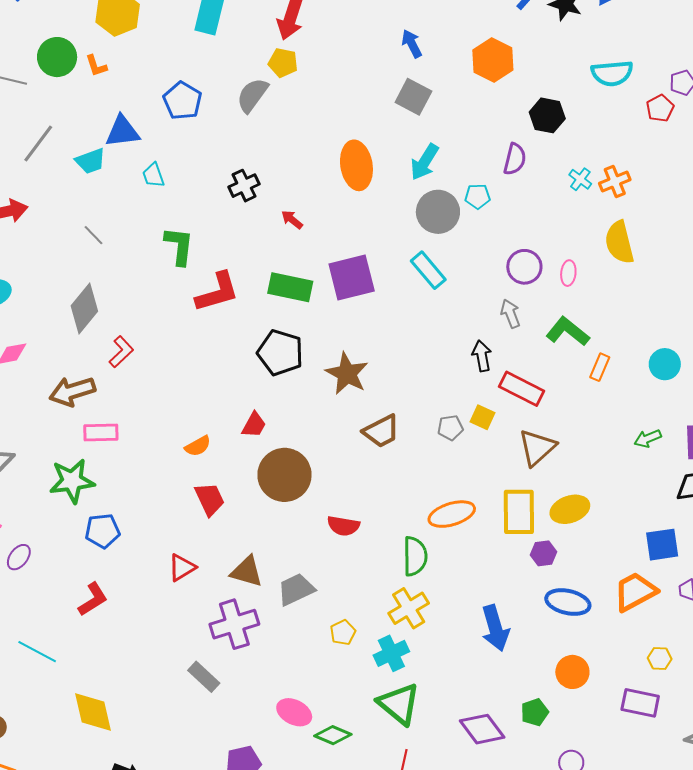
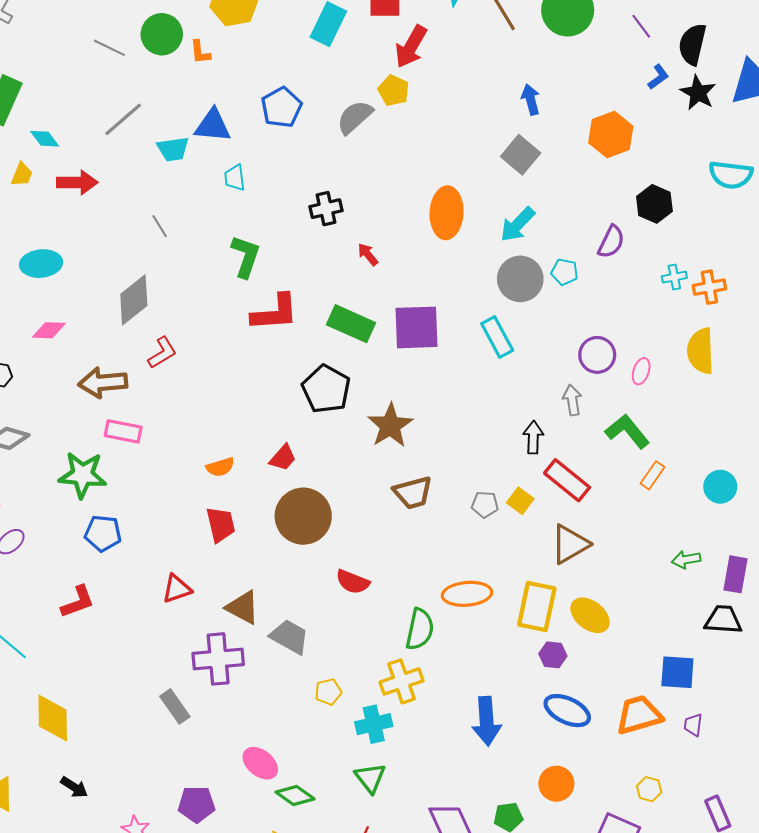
cyan cross: (580, 179) -> (674, 277), turned 30
yellow ellipse: (570, 509) -> (590, 615), turned 45
gray trapezoid: (296, 589) -> (289, 637), turned 42
green triangle: (399, 704) -> (370, 778), size x0.7

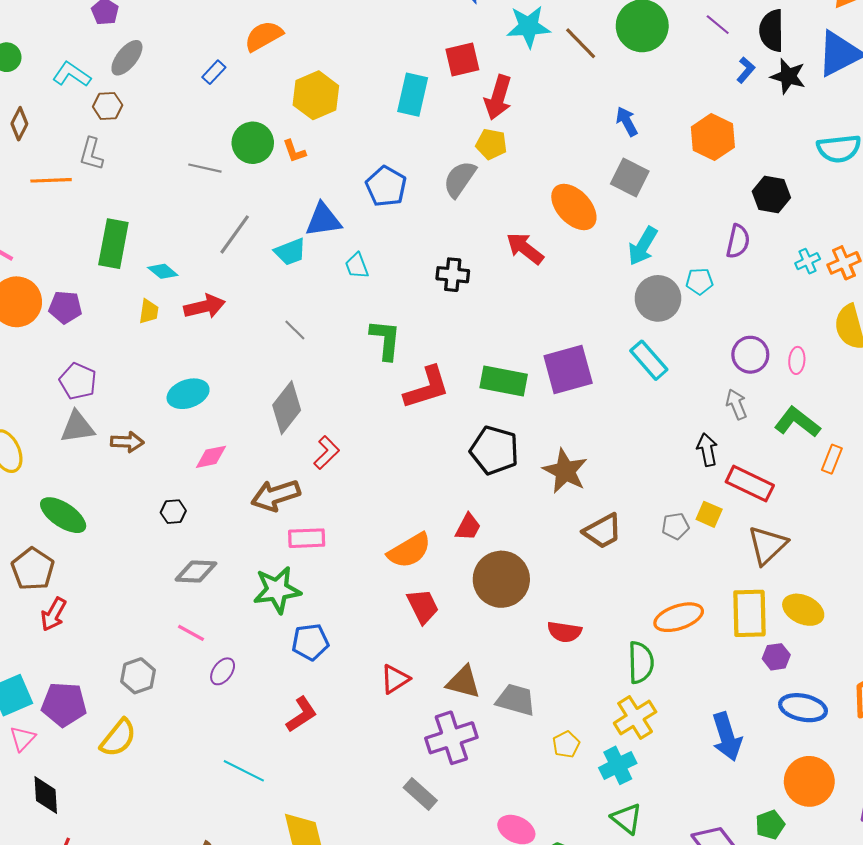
black cross: (326, 209) -> (453, 275), turned 32
orange ellipse: (447, 213) -> (574, 207), moved, turned -33
red arrow: (368, 254) -> (525, 248), moved, size x1.6
orange semicircle: (220, 467) -> (409, 551), size x1.6
orange circle: (556, 784) -> (809, 781), size x1.4

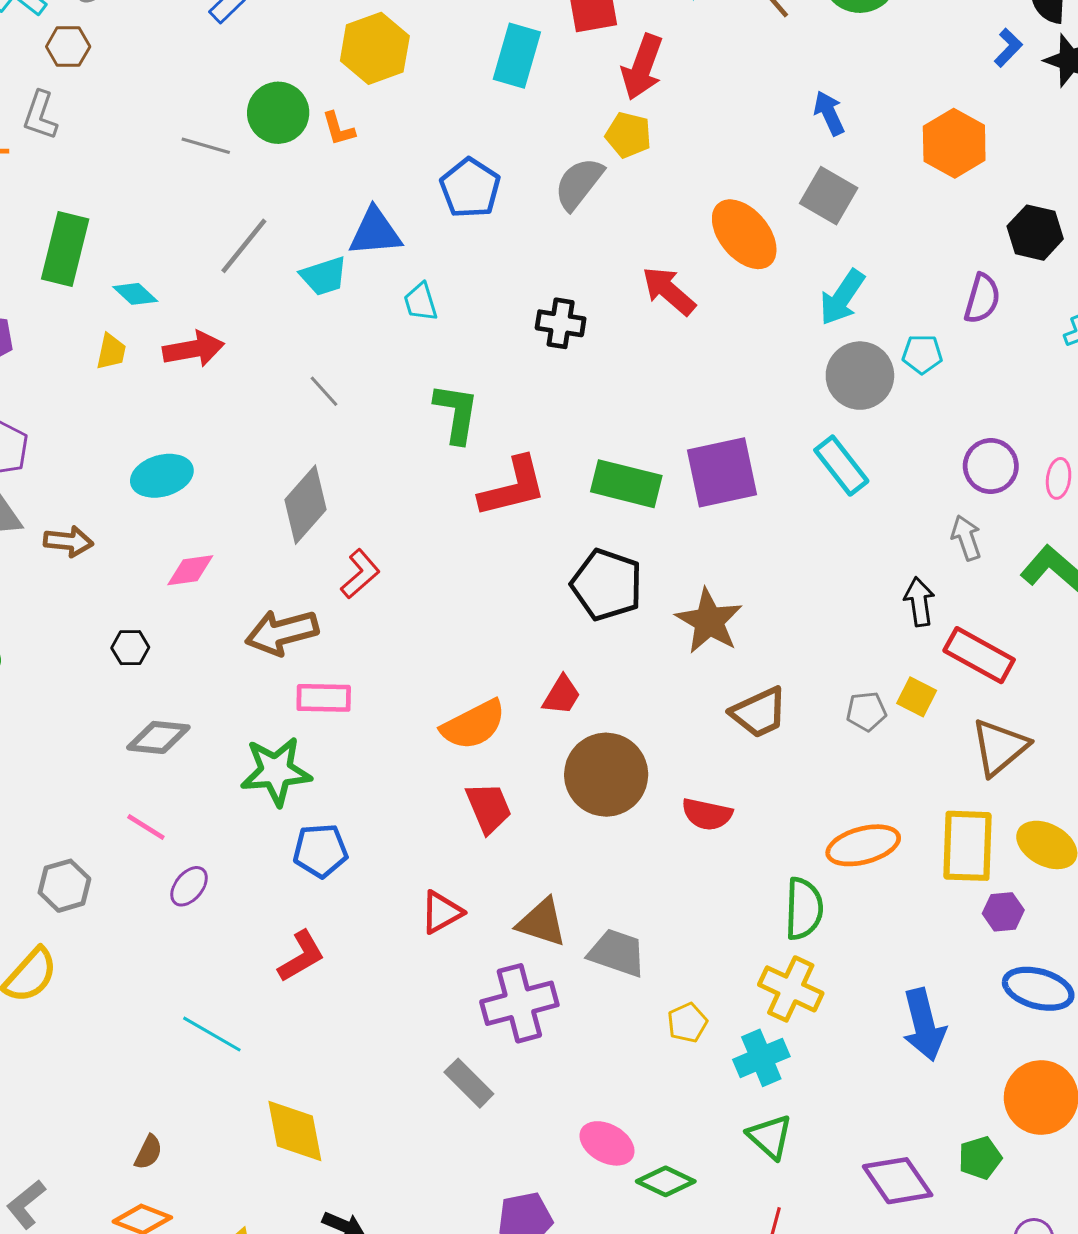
red semicircle: (564, 632) -> (707, 814), moved
yellow cross: (635, 717) -> (791, 989), turned -36

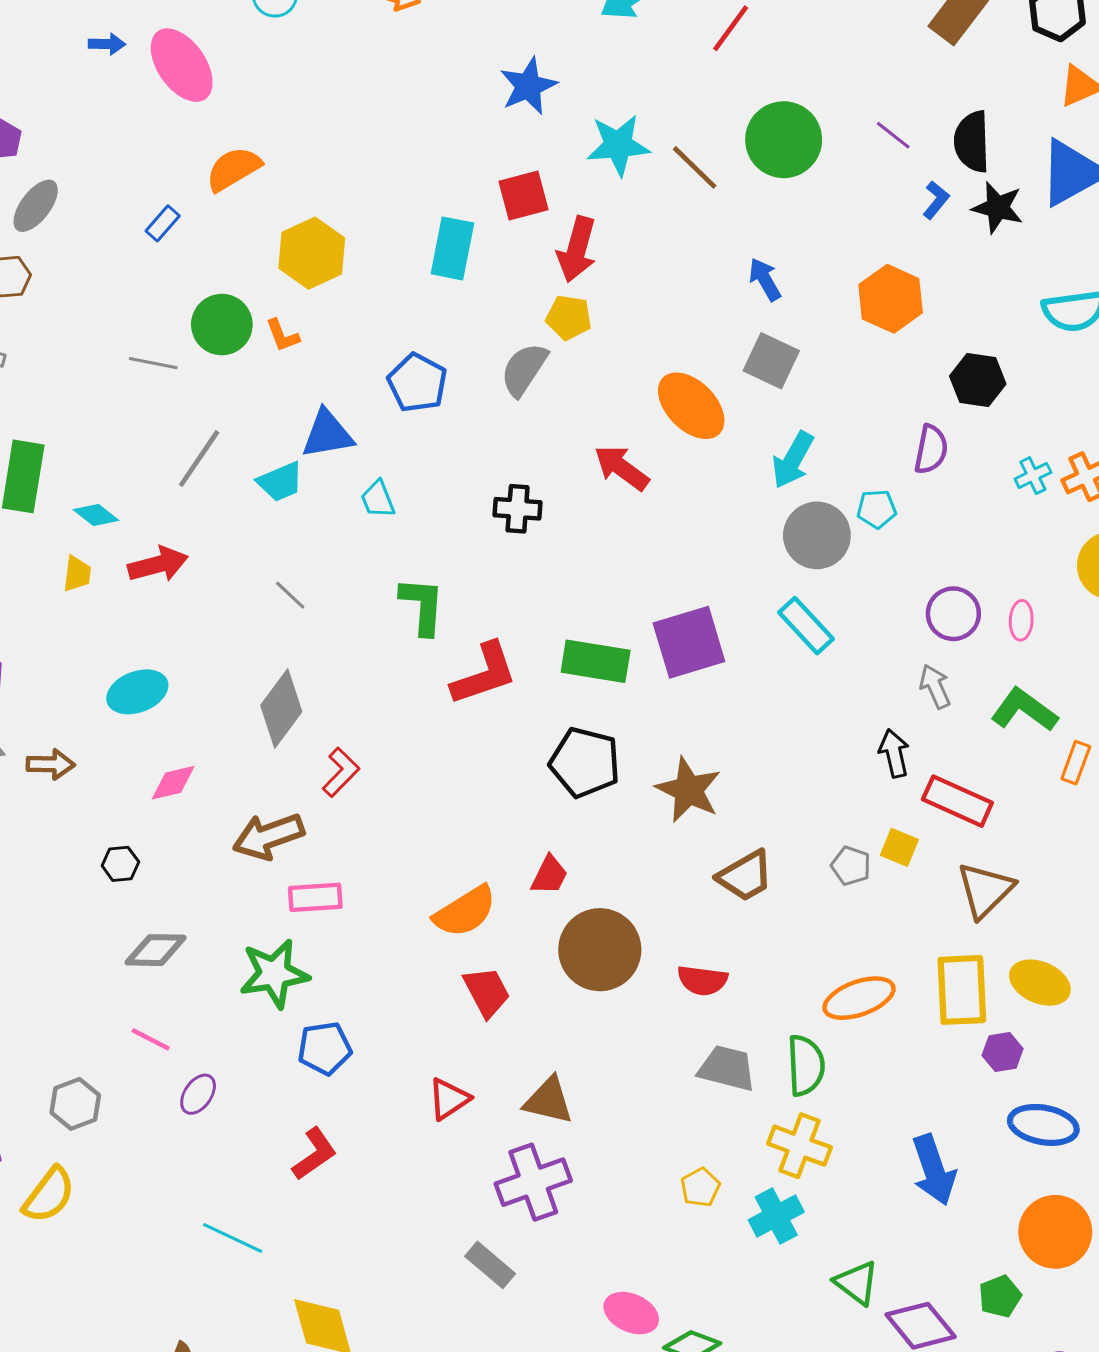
gray pentagon: (866, 711) -> (851, 866), turned 30
gray trapezoid: (617, 953) -> (727, 1068), moved
green triangle: (770, 1137) -> (856, 1283), moved

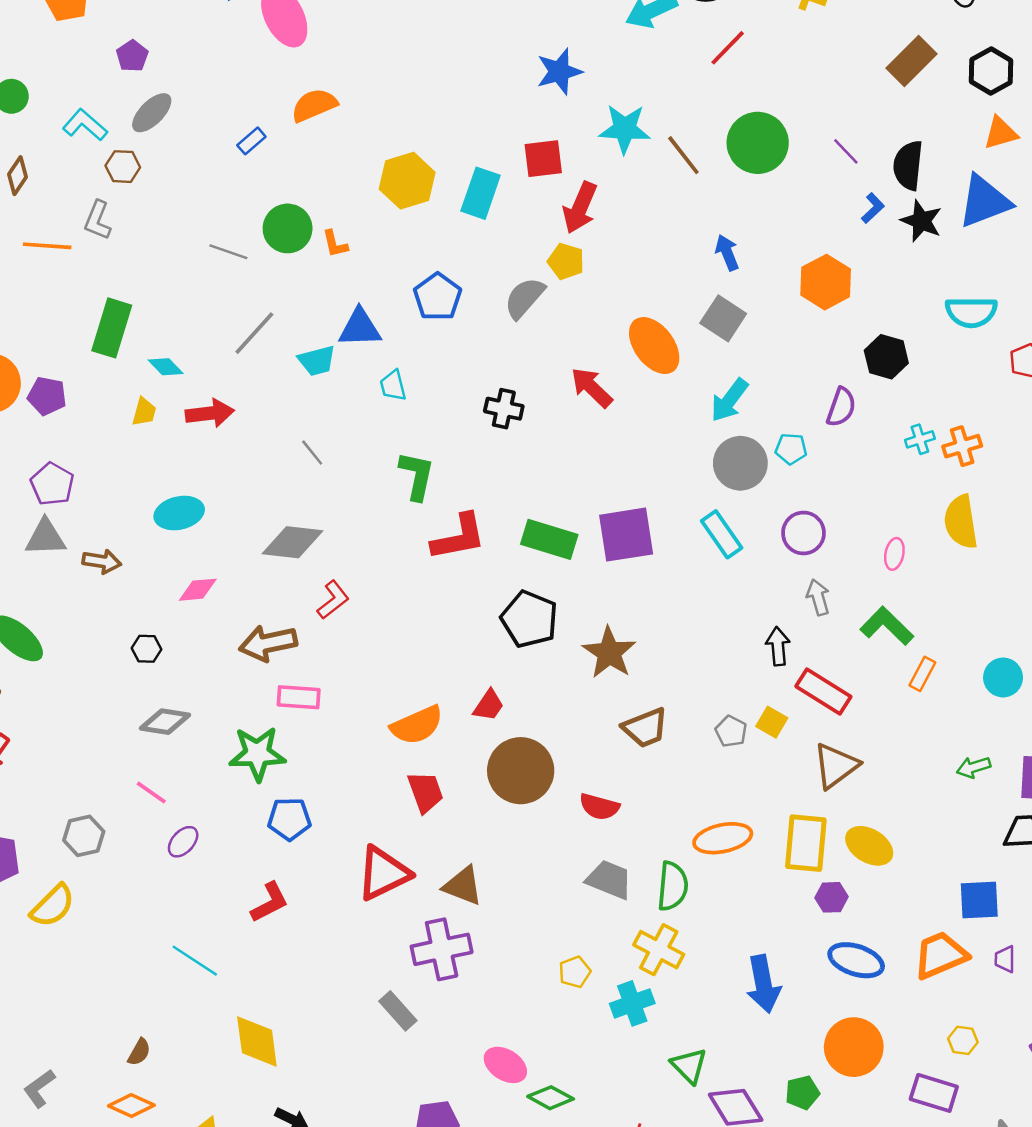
yellow hexagon: (312, 253) -> (407, 181), moved
purple circle: (953, 614) -> (803, 533), moved
gray diamond: (281, 708) -> (292, 542), turned 52
red triangle: (449, 1099) -> (383, 873), size x1.6

